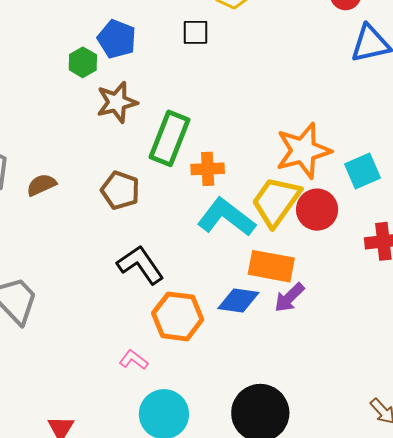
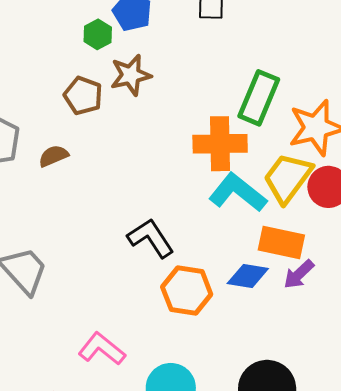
green rectangle: (170, 138) -> (259, 98), moved
orange cross: (208, 169) -> (220, 144), size x1.6
brown pentagon: (120, 190) -> (83, 96), moved
pink L-shape: (134, 360) -> (102, 349), moved, size x1.6

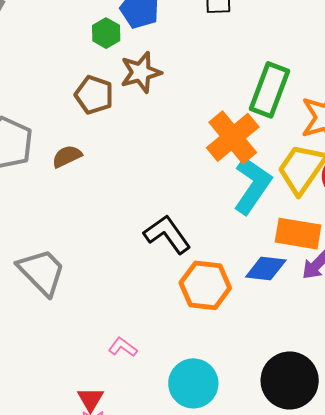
orange cross: (220, 144) -> (233, 137), turned -36
cyan L-shape: (238, 193) -> (252, 185), turned 88
pink L-shape: (102, 349) -> (123, 347), size x0.6

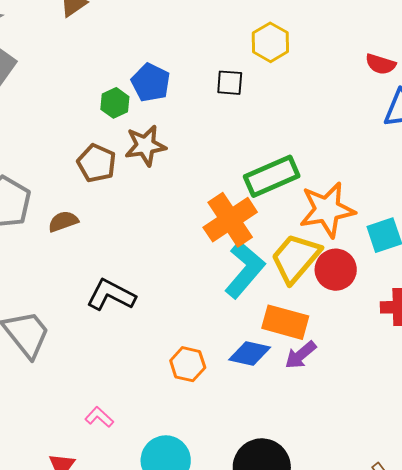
green rectangle: (270, 90) -> (272, 176), turned 40
black L-shape: (167, 234) -> (111, 295), moved, turned -33
orange hexagon: (205, 285) -> (188, 364), size x0.7

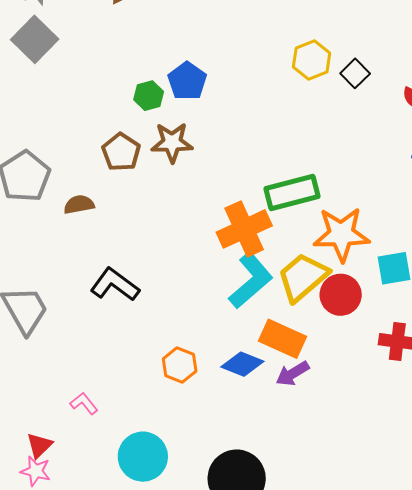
black square: (230, 83) -> (355, 73), moved, turned 32

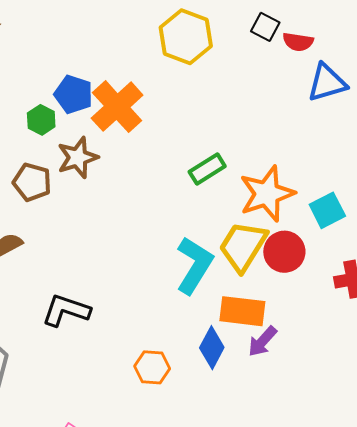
yellow hexagon: (312, 60) -> (186, 37), size x1.4
black square: (355, 73) -> (265, 27), moved
green rectangle: (292, 193) -> (207, 169), size x0.7
orange cross: (244, 229) -> (117, 107), moved
blue diamond: (242, 364) -> (212, 348), turned -66

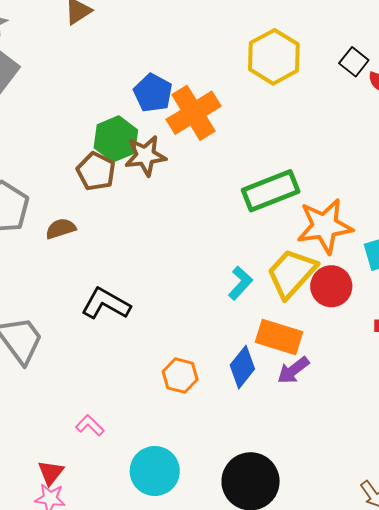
green hexagon: (41, 120) -> (116, 139), moved, size x1.5
green rectangle: (207, 169) -> (271, 191), size x1.5
cyan L-shape: (194, 265) -> (240, 283), size x0.6

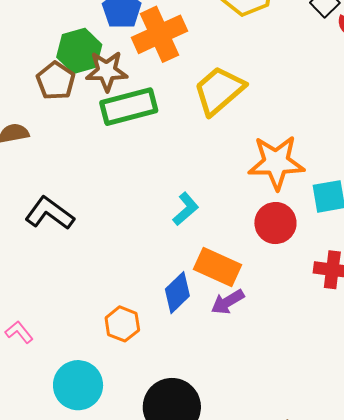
green rectangle: (271, 191) -> (129, 107), moved
yellow trapezoid: (292, 273) -> (219, 90), moved
orange hexagon: (180, 376) -> (122, 324), moved

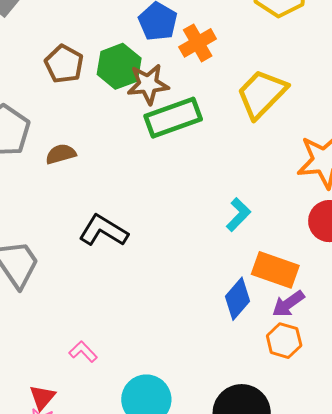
orange cross: (160, 34) -> (198, 43), size x0.7
brown pentagon: (56, 81) -> (64, 64), moved
orange hexagon: (122, 324) -> (284, 341), moved

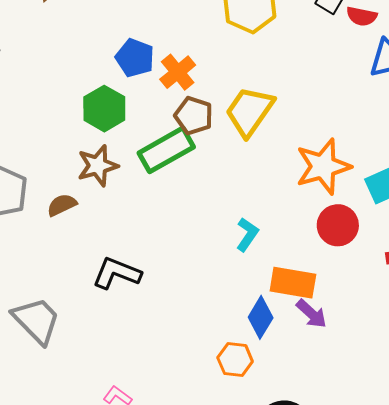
brown pentagon: (64, 64) -> (194, 116), moved
brown star: (148, 84) -> (98, 166), moved
purple arrow: (288, 304) -> (311, 314), turned -92
orange hexagon: (284, 341) -> (235, 360), moved

